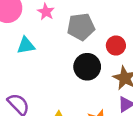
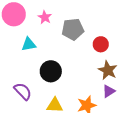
black circle: (87, 67) -> (51, 71), moved

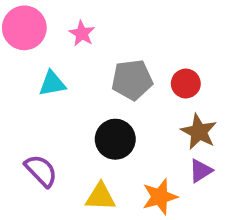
gray pentagon: (73, 29) -> (132, 80), moved
black circle: (51, 71) -> (115, 139), moved

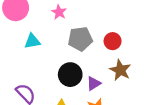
pink star: (82, 33) -> (59, 12), moved
purple triangle: (201, 171) -> (94, 83), moved

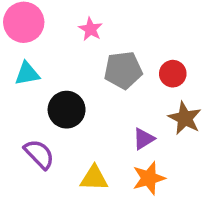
cyan triangle: (32, 41) -> (27, 74), moved
black circle: (70, 75) -> (67, 110), moved

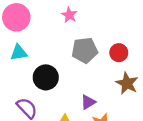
pink star: (91, 29) -> (69, 15), moved
purple triangle: (144, 139) -> (88, 102), moved

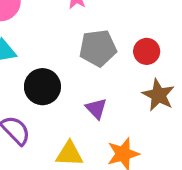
purple triangle: (88, 102) -> (96, 109), moved, turned -42

